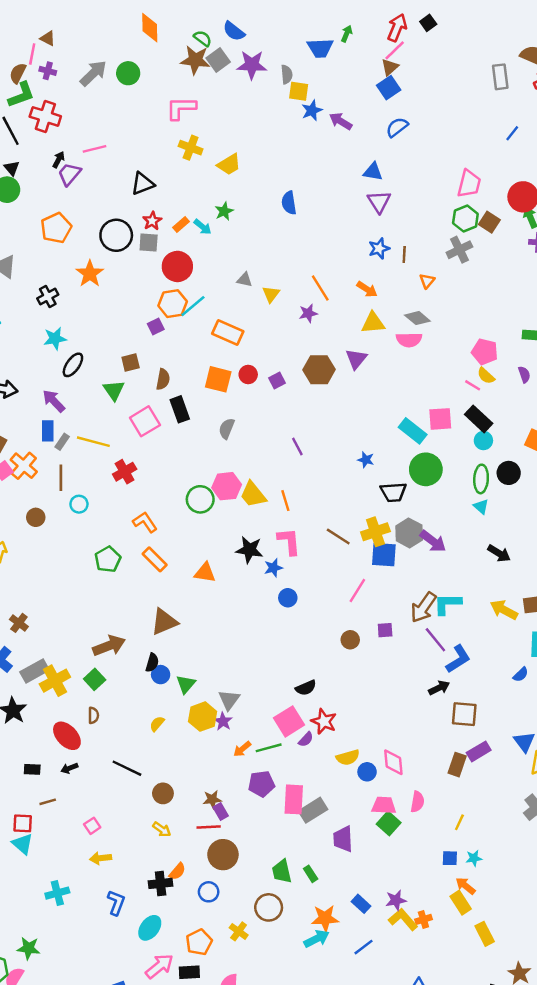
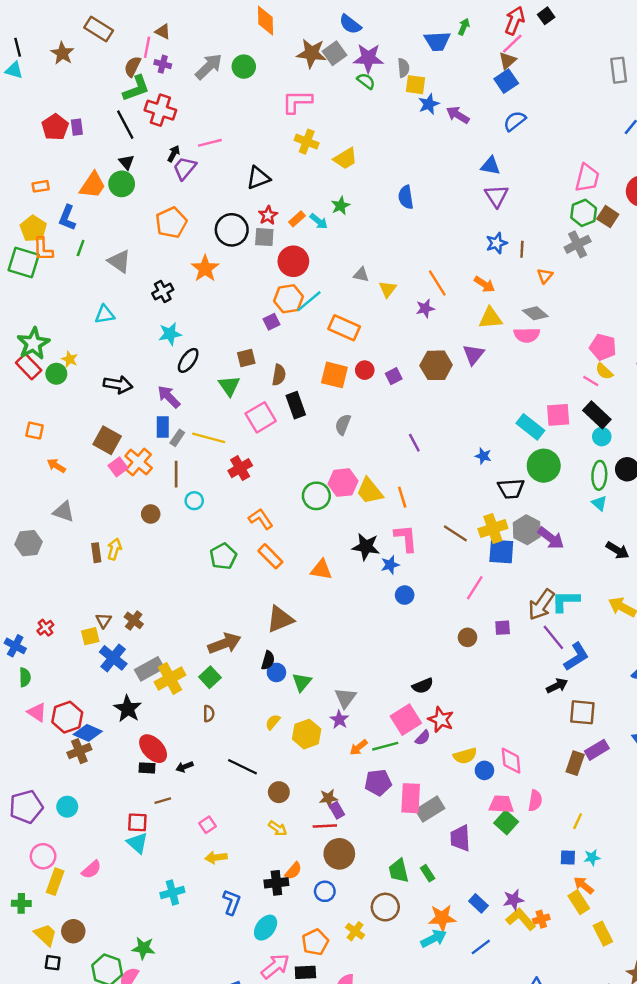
green semicircle: (203, 38) -> (366, 81), moved
yellow hexagon: (203, 717) -> (307, 734), moved
red ellipse: (67, 736) -> (153, 749), moved

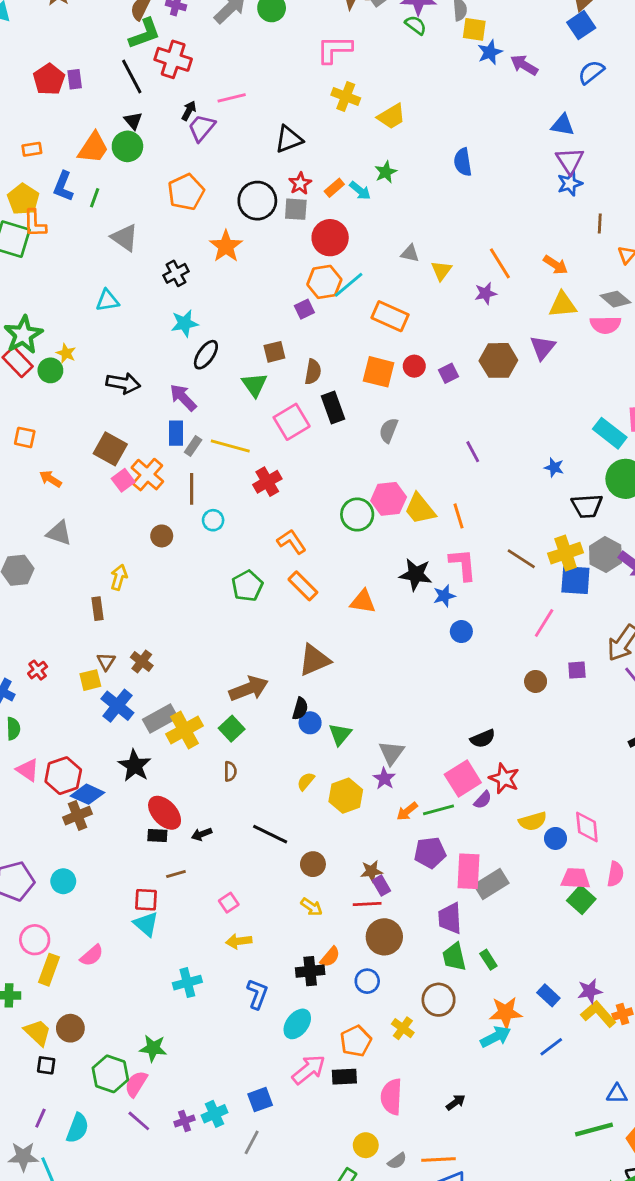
blue star: (497, 243) -> (570, 183), moved
green line: (81, 248) -> (95, 198), moved
brown rectangle: (96, 553) -> (97, 609), moved
purple trapezoid: (460, 838) -> (450, 918), moved

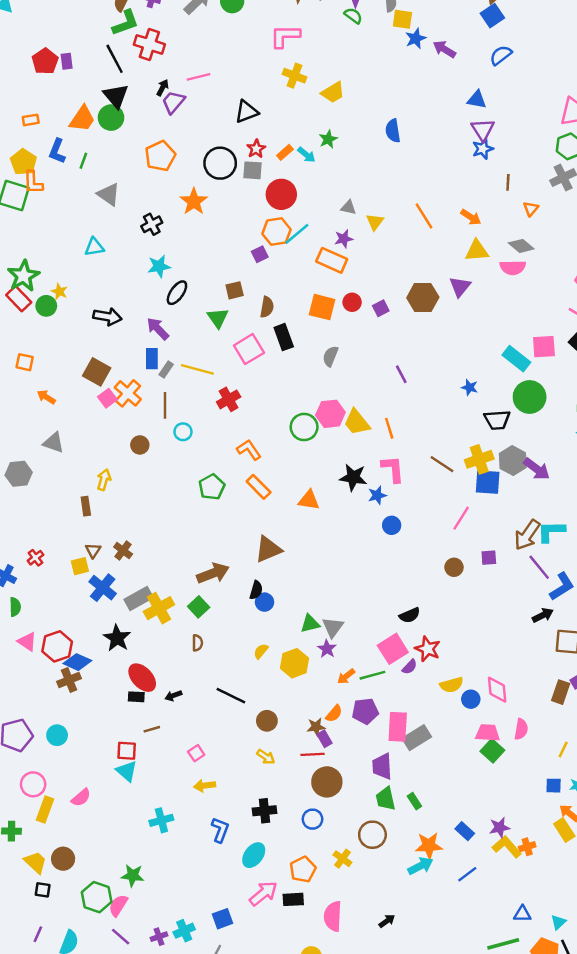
black triangle: (133, 121) -> (116, 96), size x1.6
purple star: (486, 293) -> (344, 239), moved
green triangle: (340, 734) -> (310, 624), moved, turned 36
orange semicircle: (330, 957) -> (334, 714), moved

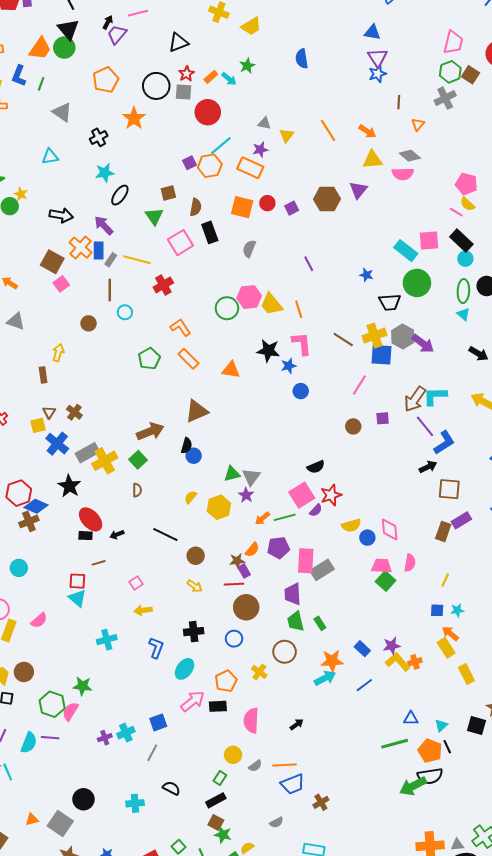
orange hexagon: (277, 232) -> (210, 166), moved
orange cross: (128, 393) -> (80, 248), moved
red star: (428, 649) -> (331, 495), turned 30
purple line: (121, 937) -> (50, 738), moved, turned -36

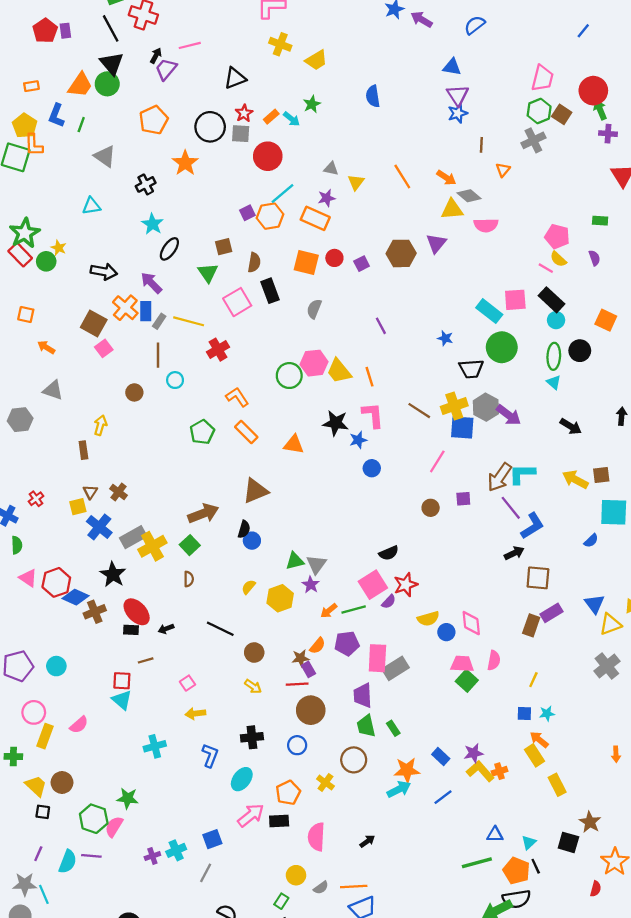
gray diamond: (410, 156) -> (469, 196), moved
cyan star: (105, 173) -> (152, 224), turned -30
brown cross: (29, 521) -> (95, 612), moved

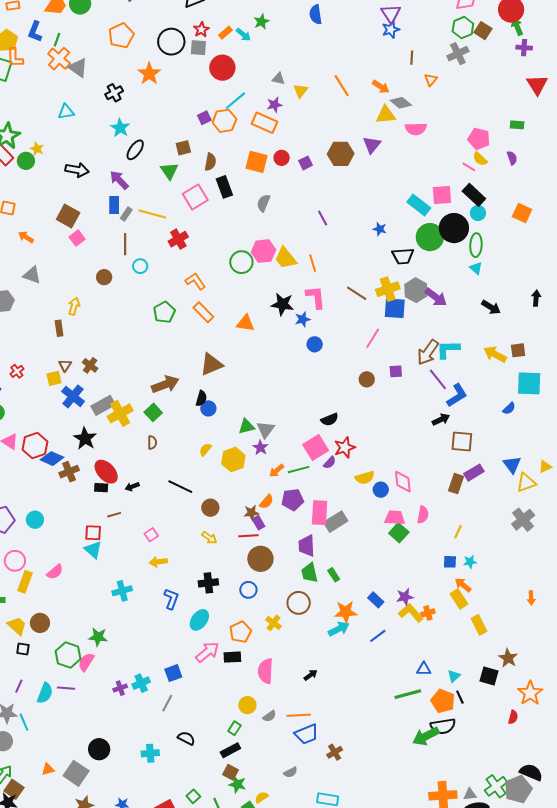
orange cross: (125, 308) -> (59, 59), moved
black circle: (580, 351) -> (454, 228), moved, size x1.5

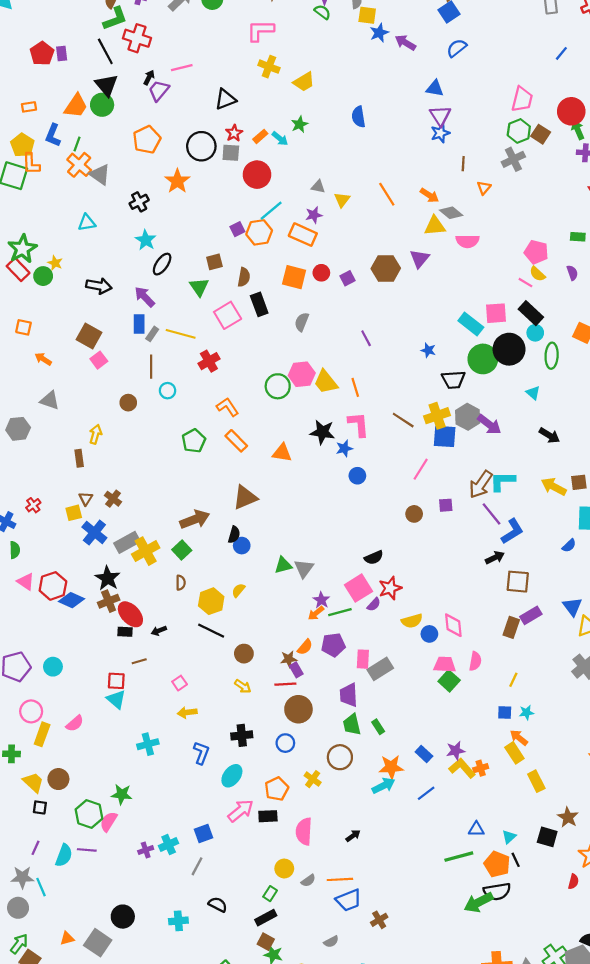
green ellipse: (476, 245) -> (552, 356), moved
purple star: (260, 448) -> (321, 600), moved
yellow hexagon: (233, 460) -> (211, 601), moved
brown cross: (69, 472) -> (109, 601), moved
pink rectangle: (320, 513) -> (363, 659), size x0.7

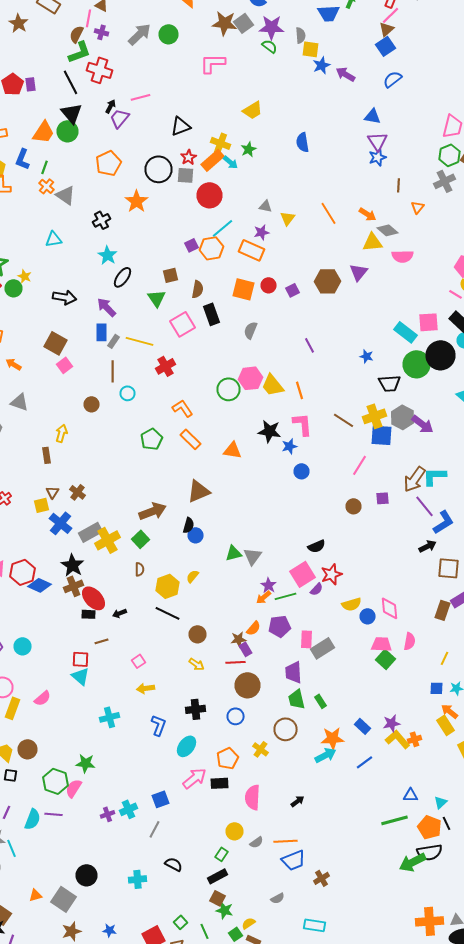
yellow cross: (269, 67) -> (220, 143), moved
orange rectangle: (260, 136) -> (212, 160), size x1.6
orange cross: (79, 165) -> (46, 186), size x0.7

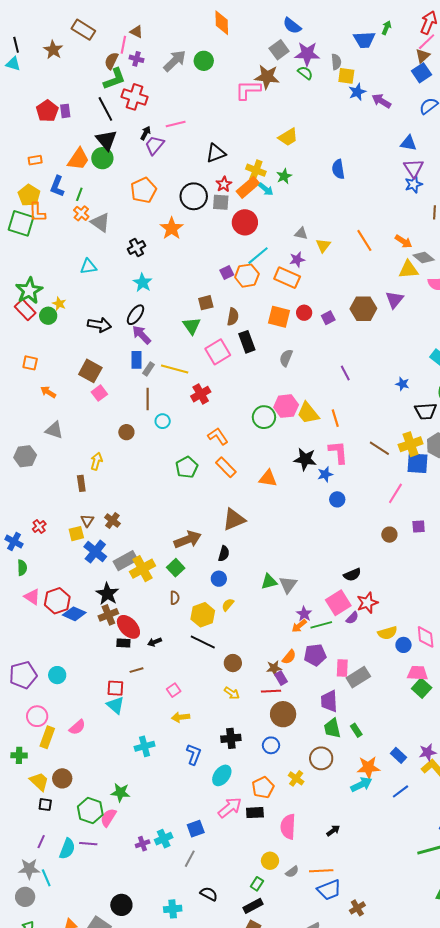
brown star: (224, 23) -> (267, 77), moved
black ellipse: (122, 277) -> (135, 315), moved
blue circle: (196, 535) -> (219, 579), moved

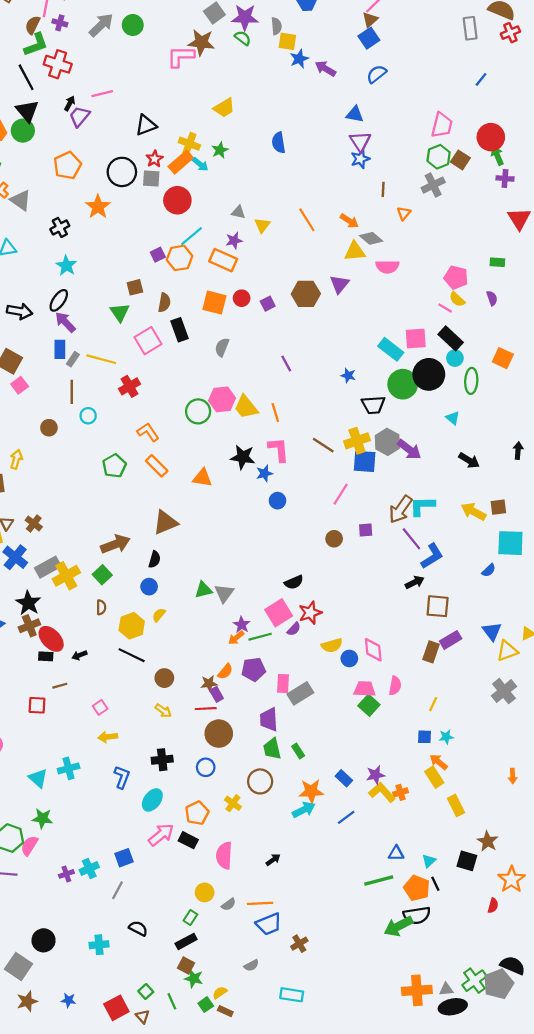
cyan triangle: (115, 705) -> (38, 778), moved
black rectangle: (255, 813) -> (188, 840), turned 30

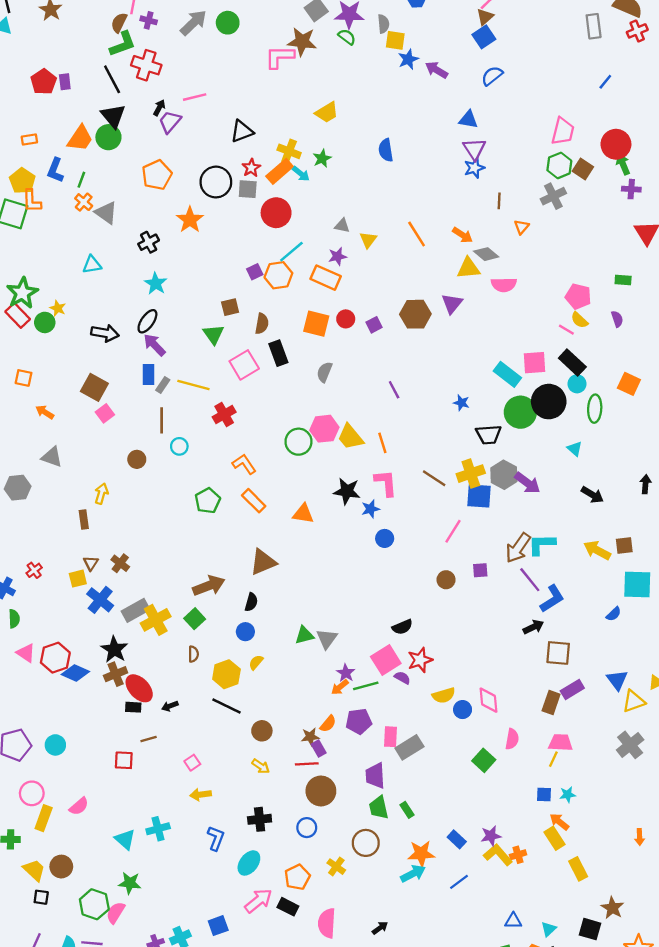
purple semicircle: (294, 629) -> (402, 678), turned -104
pink trapezoid: (365, 689) -> (560, 743), moved

